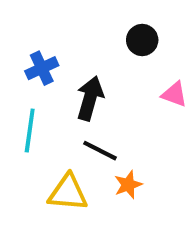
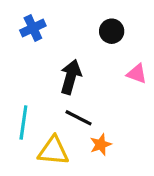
blue cross: (42, 68) -> (33, 28), moved
cyan line: (30, 130) -> (23, 123), moved

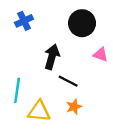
black circle: (112, 31) -> (82, 23), size x1.5
black line: (79, 118) -> (68, 81), moved

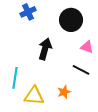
blue cross: (24, 21) -> (28, 12), moved
black line: (68, 81) -> (81, 70), moved

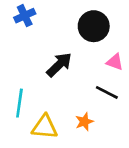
blue cross: (28, 12) -> (25, 16), moved
black arrow: (45, 49) -> (59, 65), turned 30

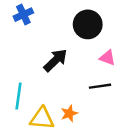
black line: (107, 92) -> (100, 86), turned -35
orange star: (84, 122) -> (69, 113), moved

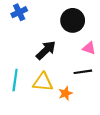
orange star: (69, 113) -> (65, 93), moved
yellow triangle: (42, 118) -> (43, 82), moved

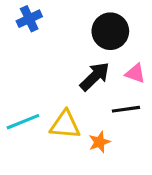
black arrow: (46, 50) -> (95, 76), moved
cyan line: (15, 80) -> (23, 122), turned 60

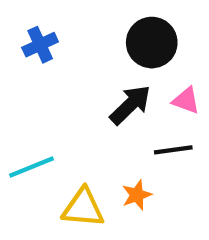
blue cross: (29, 19) -> (40, 45), moved
yellow triangle: (65, 125) -> (83, 208), moved

